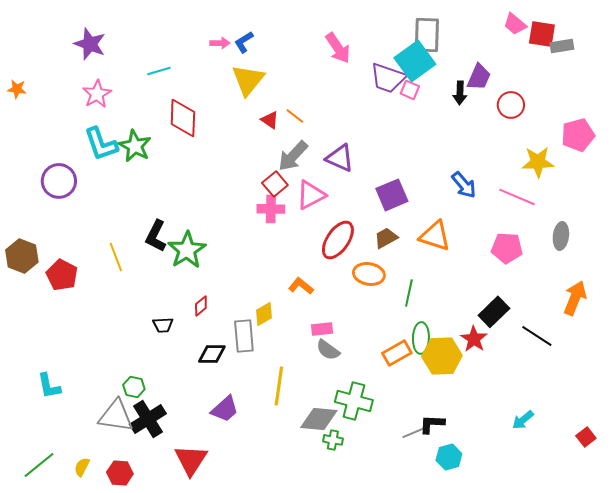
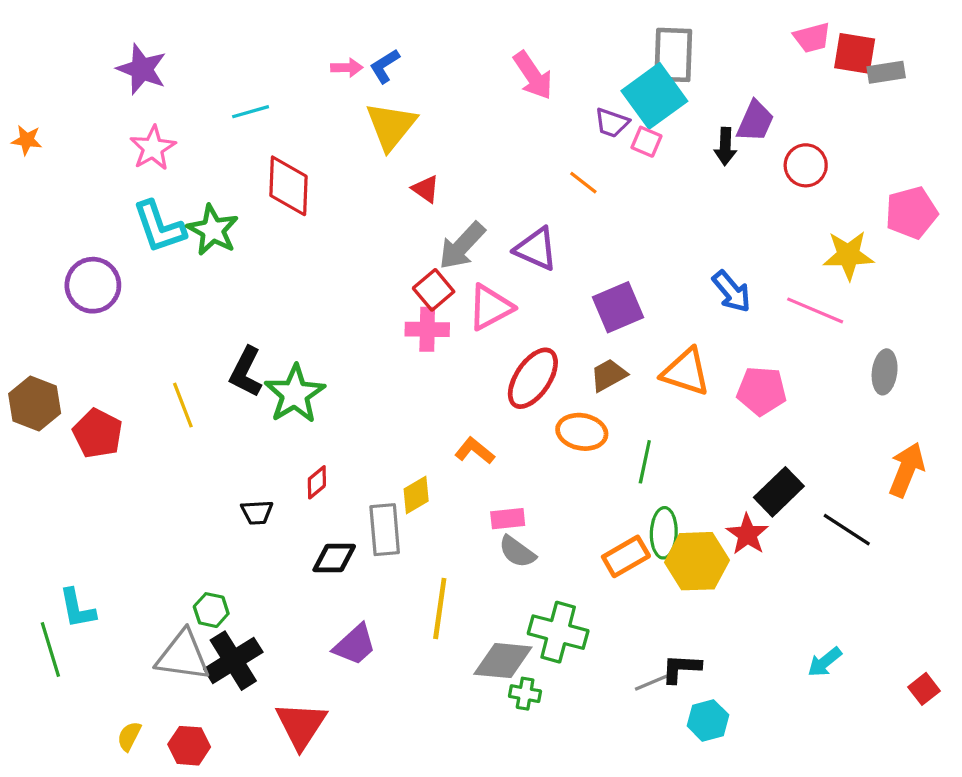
pink trapezoid: (515, 24) -> (812, 38), turned -55
purple trapezoid: (388, 78) -> (612, 123), size x0.6
orange line: (295, 116) -> (583, 183), moved
pink pentagon: (507, 248) -> (762, 391), moved
green line: (39, 465) -> (50, 649), moved, turned -68

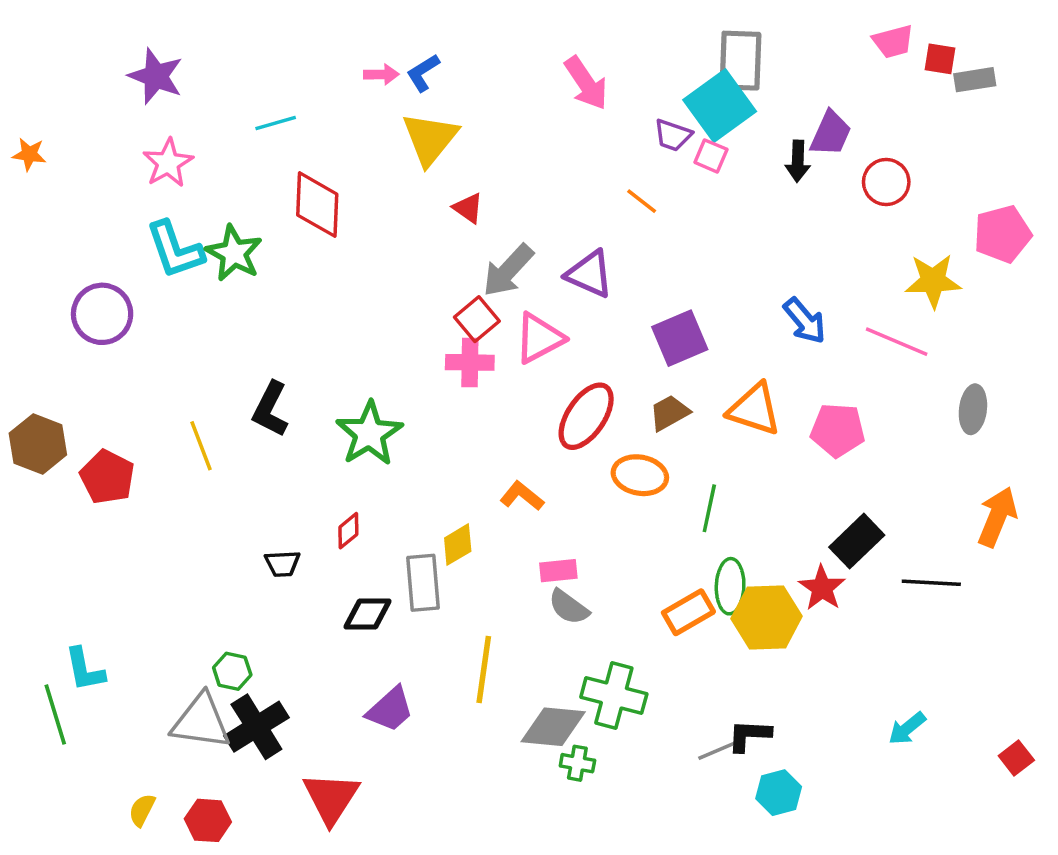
red square: (855, 53) -> (940, 59), size x0.7
green star: (295, 394) -> (369, 434), moved
black line: (847, 530) -> (931, 583), turned -30

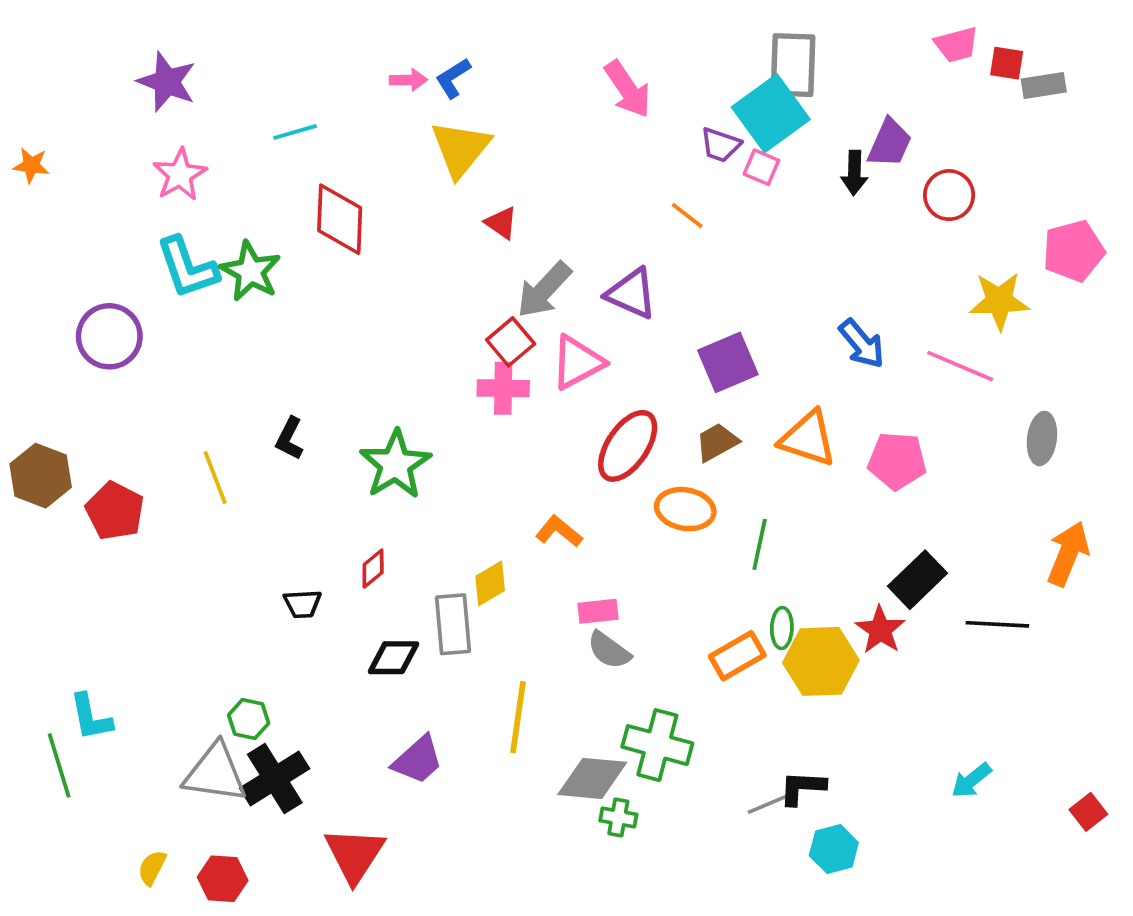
black L-shape: (270, 409) -> (290, 438), size x0.7
green ellipse: (730, 586) -> (782, 628), size x0.7

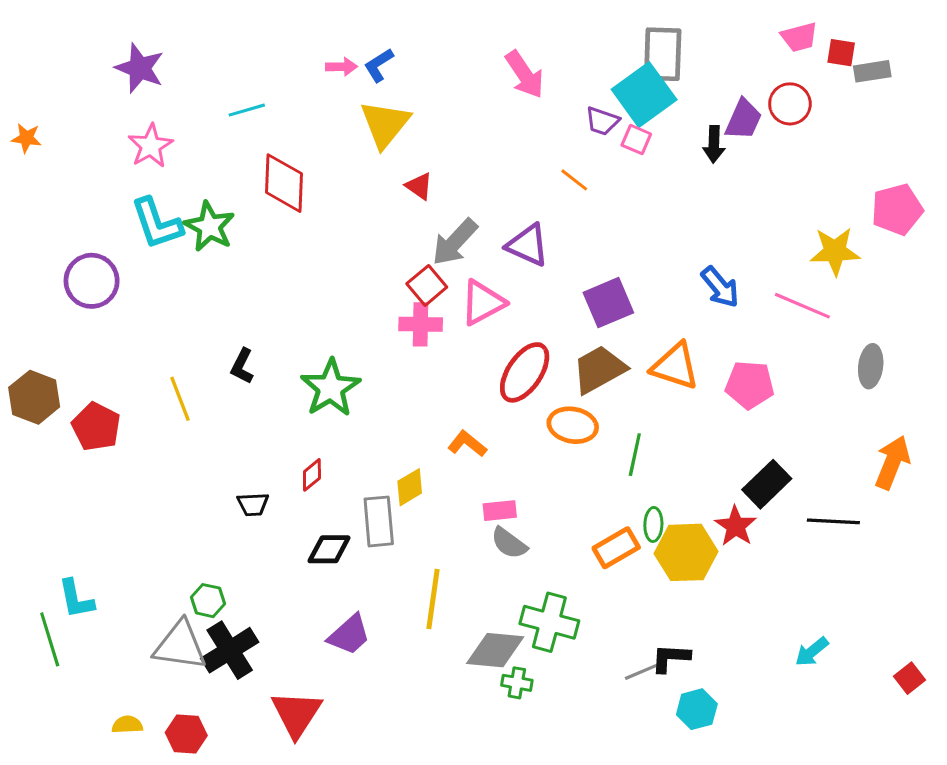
red circle: (949, 195) -> (790, 104), moved
brown trapezoid: (717, 442) -> (599, 369), size x1.5
yellow semicircle: (152, 868) -> (127, 725), turned 60

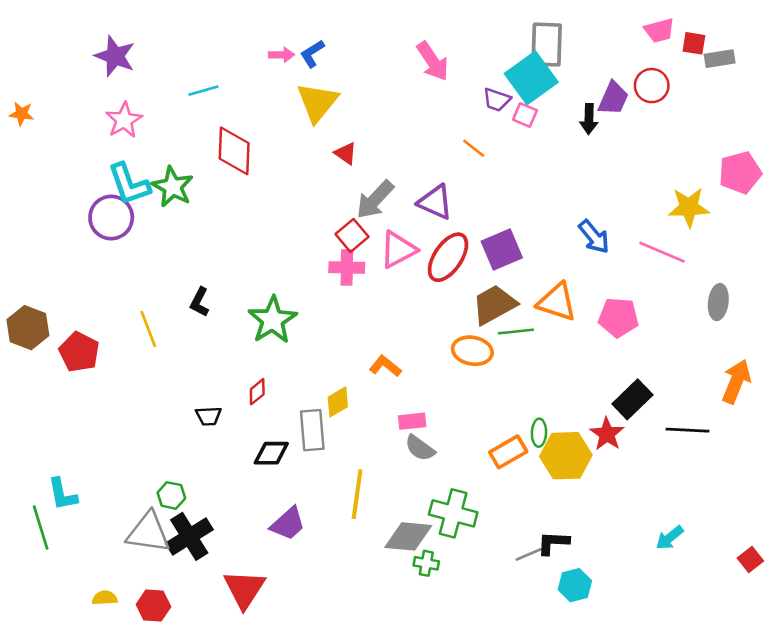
purple circle: (92, 281) -> (111, 217), moved
red ellipse: (525, 372) -> (448, 257), moved
green line: (635, 455) -> (516, 331), moved, turned 72

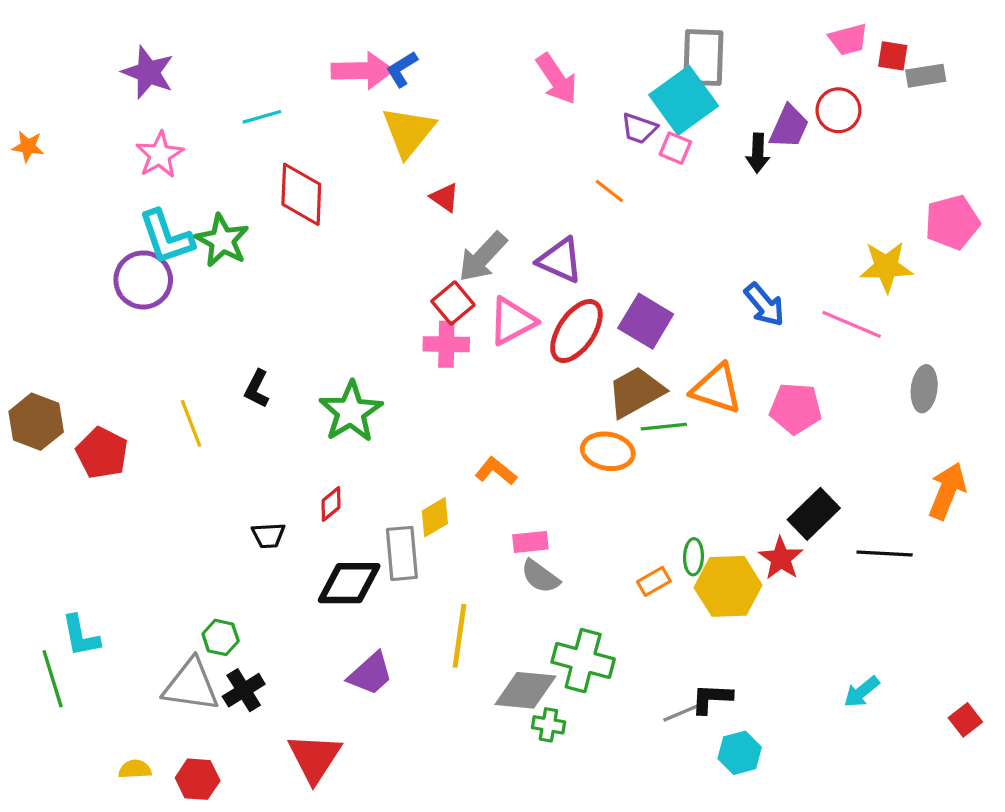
pink arrow: (282, 55) -> (362, 71), size x1.8
purple square: (502, 250) -> (646, 321), turned -36
orange rectangle: (508, 452) -> (654, 581), size x0.7
black diamond: (271, 453) -> (349, 583), size x1.4
black cross: (189, 536) -> (244, 690), size x0.7

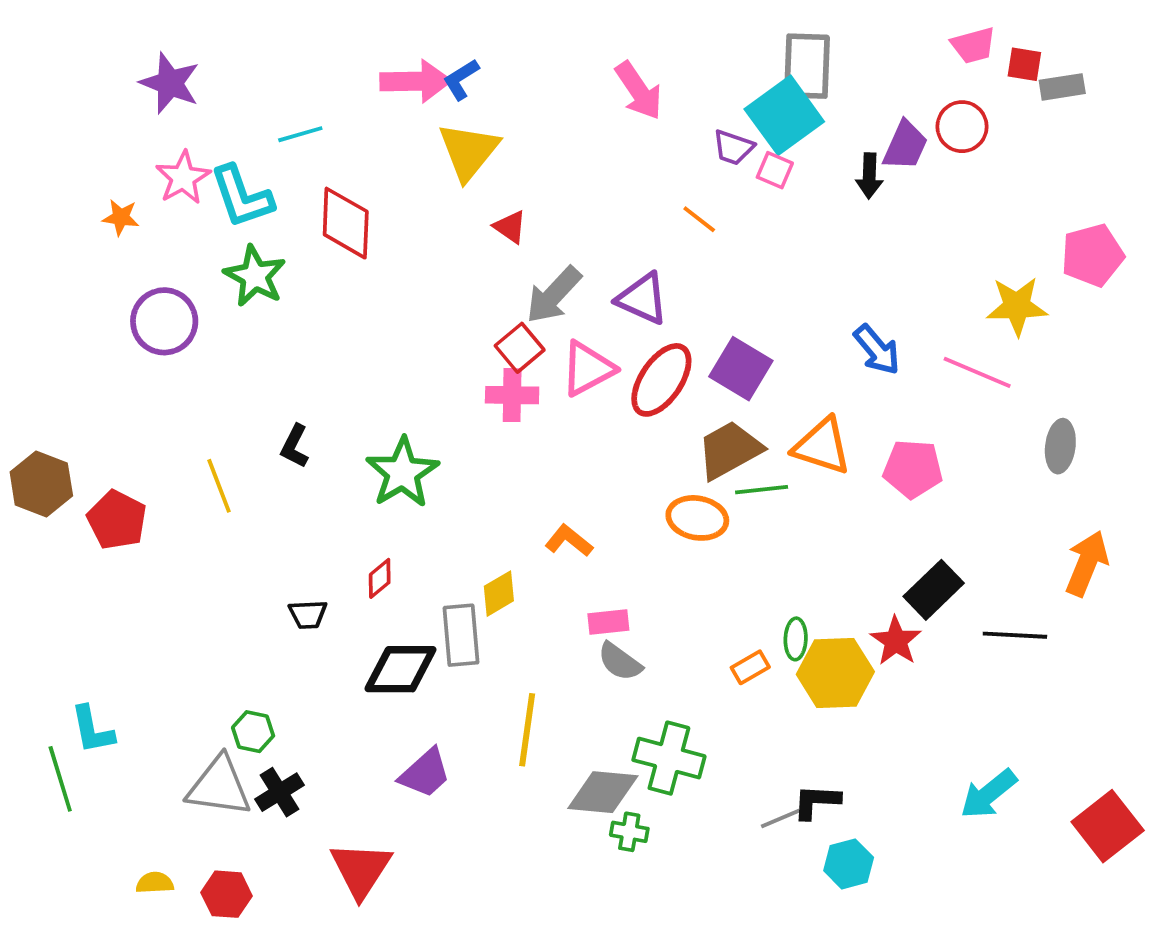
orange star: (28, 146) -> (121, 217), moved
cyan L-shape: (166, 237) -> (242, 197), moved
cyan arrow: (862, 692) -> (988, 794), size x1.4
red square: (965, 720) -> (1108, 826), size x1.8

